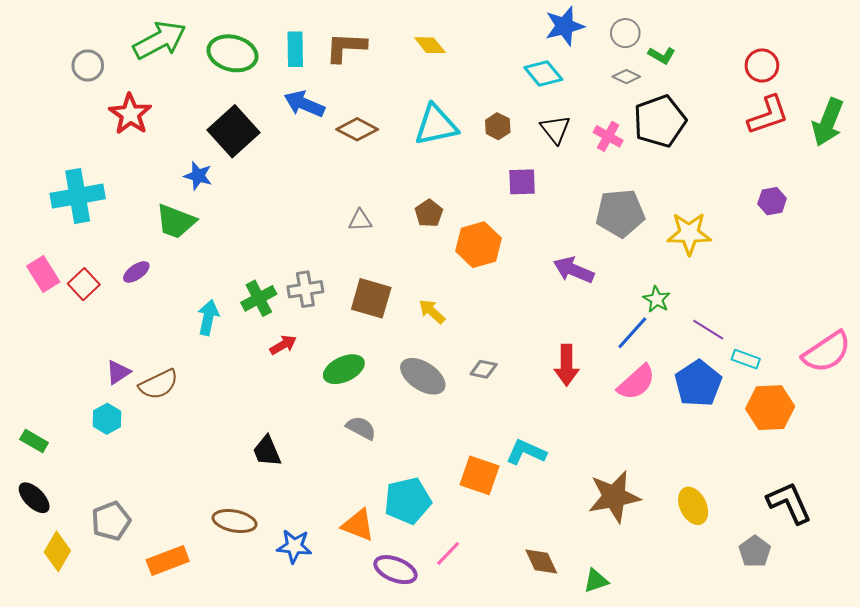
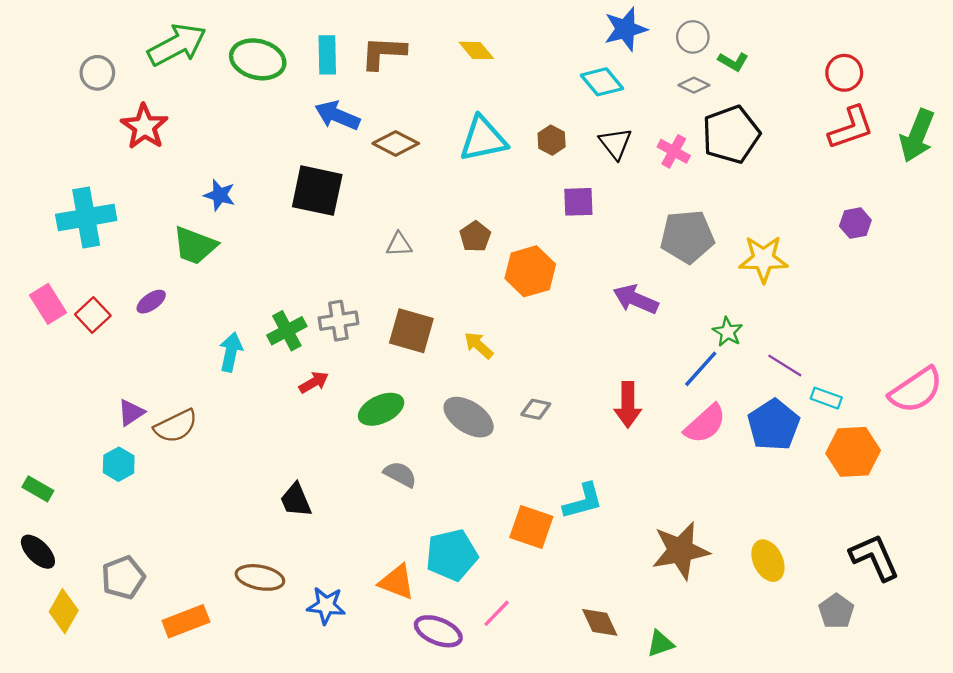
black square: (234, 131) -> (317, 191), moved, turned -36
cyan L-shape: (526, 452) -> (583, 501), turned 141

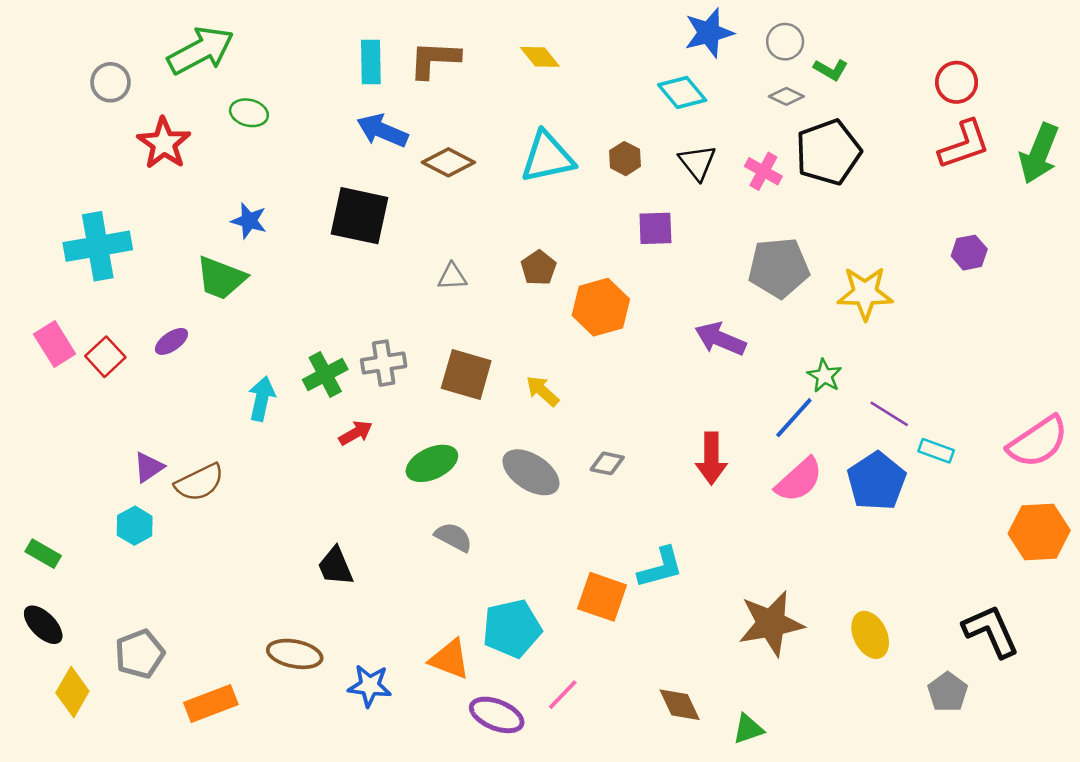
green ellipse: (258, 59) -> (249, 113), moved, size x0.6
orange hexagon: (853, 452) -> (1039, 532), moved

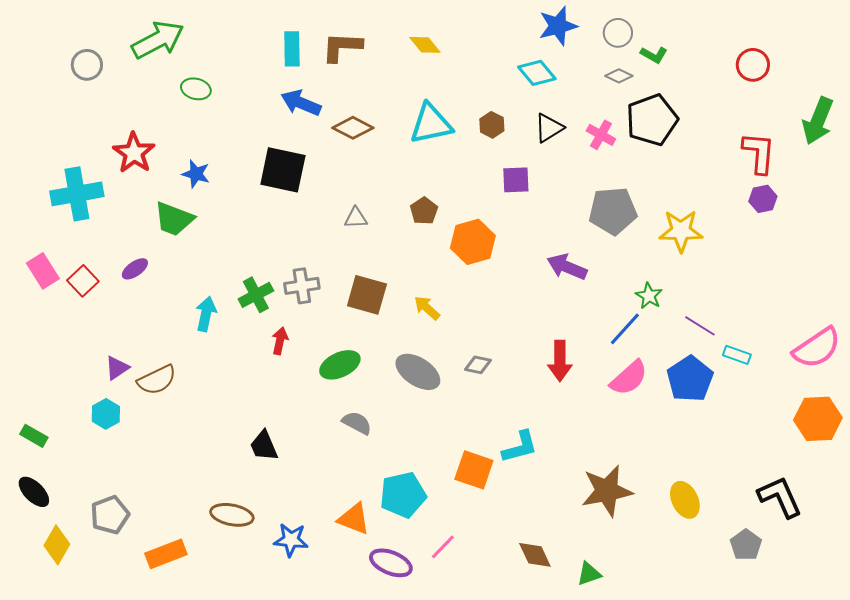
red star: (164, 143) -> (134, 153), moved
red L-shape: (964, 145) -> (759, 153), moved, turned -66
black triangle: (697, 162) -> (549, 128), turned 36
red arrow: (356, 433) -> (280, 341), turned -48

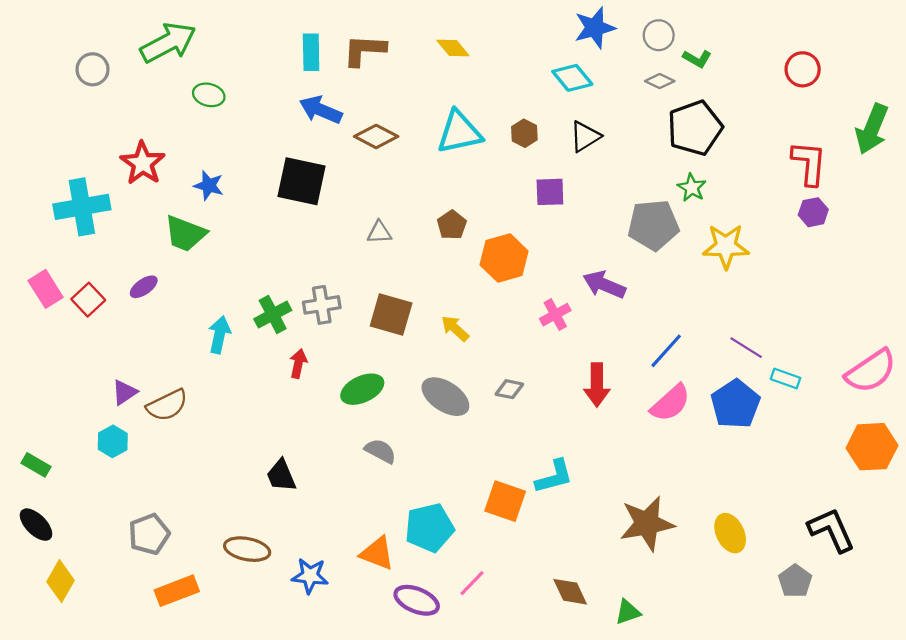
pink cross: (601, 135) -> (555, 315), moved, turned 32
green star: (649, 296) -> (692, 188), moved
gray pentagon: (110, 515) -> (149, 534), moved

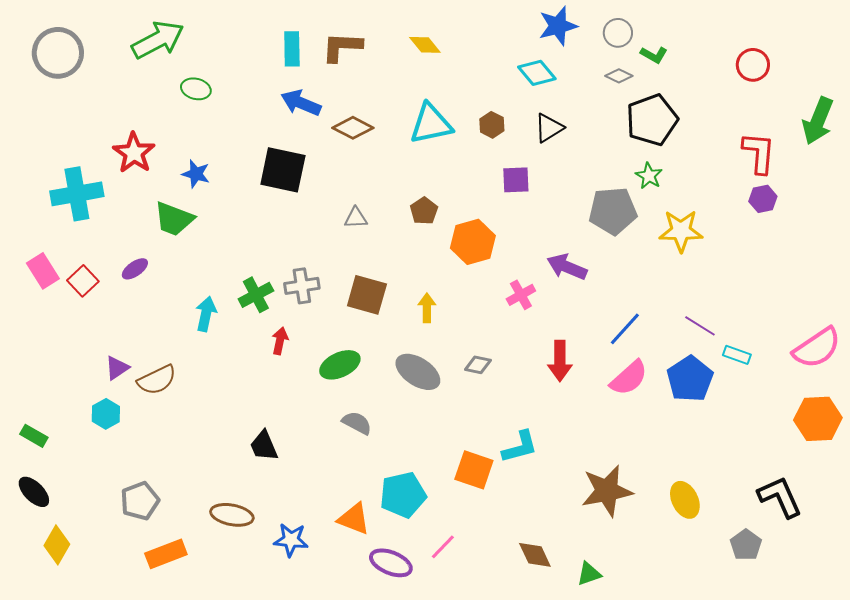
gray circle: (93, 69) -> (58, 53), moved, size x1.6
yellow arrow: (455, 328) -> (427, 308), turned 48

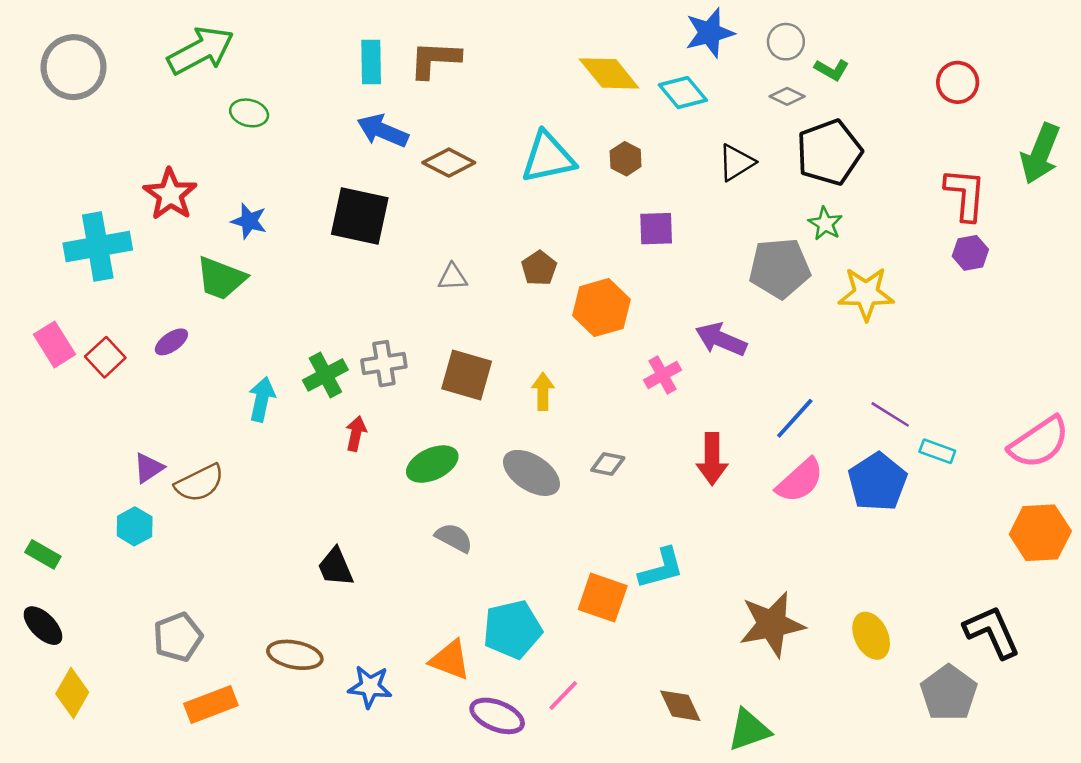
yellow diamond: (425, 45) -> (609, 73), moved, size x1.5
black triangle: (549, 128) -> (736, 163), moved
gray pentagon: (746, 545) -> (949, 693), size x1.4
green triangle: (589, 574) -> (749, 730), size x1.4

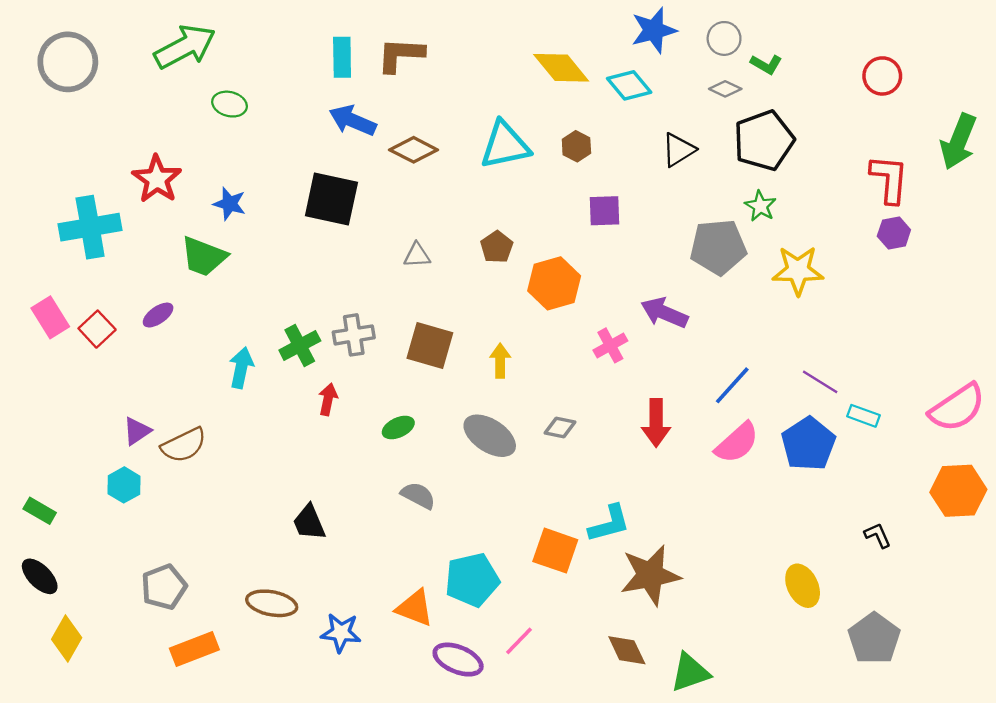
green ellipse: (432, 464) -> (398, 428), size x0.7
brown star: (772, 624) -> (650, 575), moved
black L-shape: (992, 632) -> (878, 535), moved, size x0.5

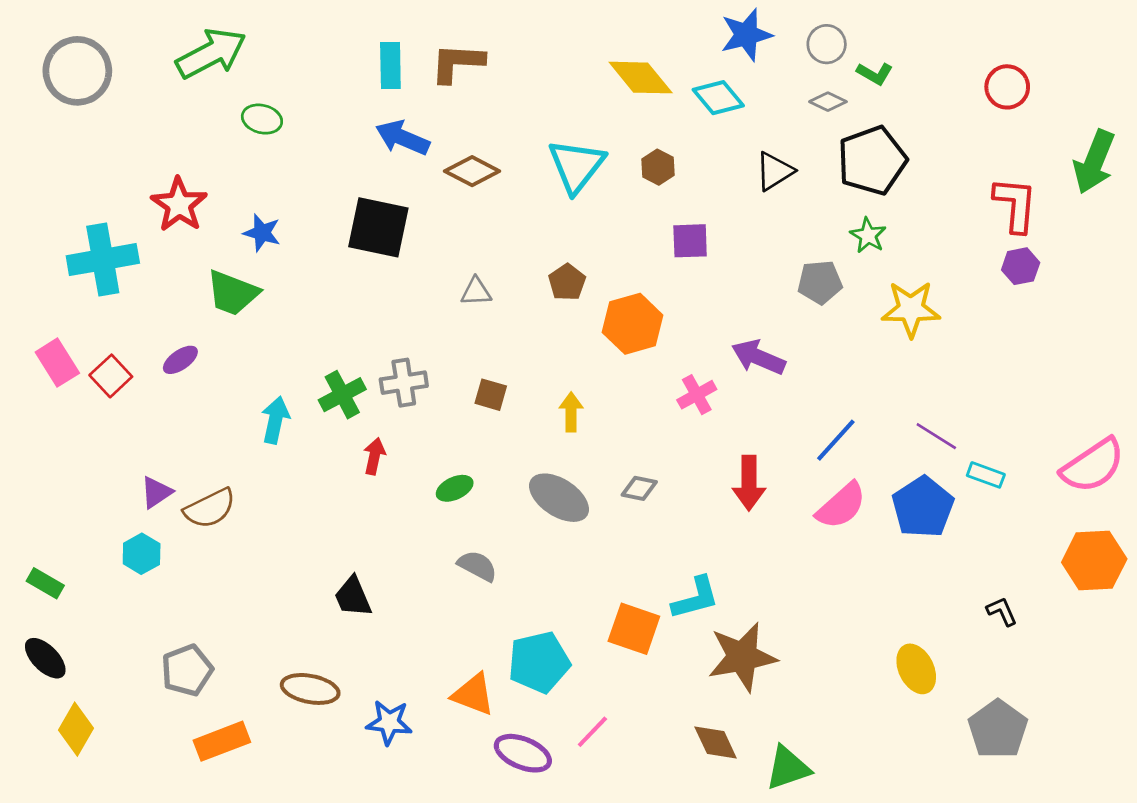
cyan triangle: (505, 145) -> (576, 166), turned -40
gray pentagon: (718, 247) -> (820, 282), size x0.7
brown square: (430, 345) -> (491, 395), size x0.6

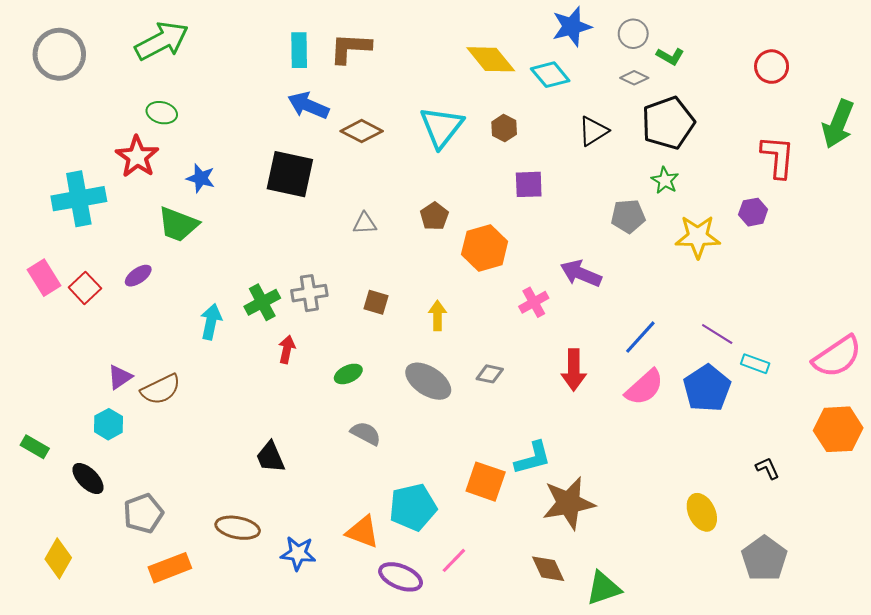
green ellipse: (262, 119) -> (162, 113), moved
purple hexagon: (1021, 266) -> (753, 212), moved
black ellipse: (45, 658) -> (88, 479), moved

